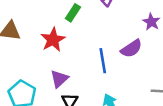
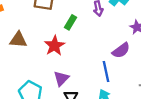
blue line: (103, 61) -> (106, 71), moved

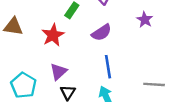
purple semicircle: (121, 50) -> (101, 33), moved

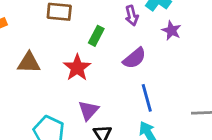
purple star: (145, 20) -> (172, 31), moved

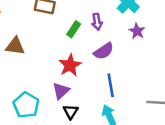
purple arrow: (132, 16) -> (97, 22), moved
red star: (77, 68) -> (70, 65), moved

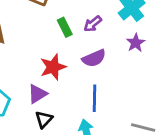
purple arrow: (97, 22) -> (93, 24), turned 49
green rectangle: (74, 29) -> (65, 27), turned -70

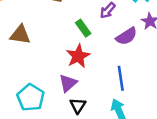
green rectangle: (65, 27) -> (83, 28), moved
purple semicircle: (94, 58) -> (127, 36), moved

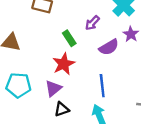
cyan pentagon: (31, 97) -> (18, 85), moved, turned -30
black triangle: (78, 105) -> (62, 109), turned 35

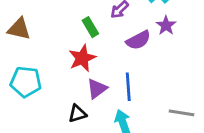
purple triangle: (53, 88) -> (97, 89), moved

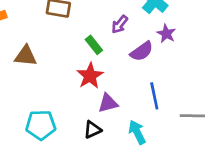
cyan pentagon: (26, 82) -> (41, 125), moved
blue line: (128, 87) -> (154, 96), moved
purple triangle: (97, 89) -> (108, 103), turned 30

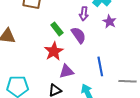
purple arrow: (120, 24) -> (84, 14), moved, turned -32
purple semicircle: (142, 51) -> (79, 35), moved, turned -90

